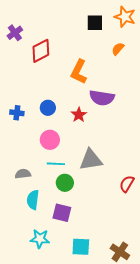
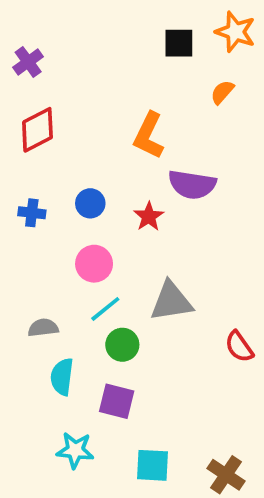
red diamond: (41, 51) -> (37, 130), moved
cyan line: (56, 164) -> (105, 309), turned -42
red semicircle: (127, 184) -> (239, 347), turned -66

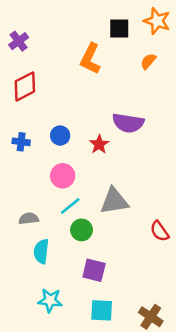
orange L-shape: (149, 135) -> (90, 59), moved
purple square: (117, 401) -> (94, 270), moved

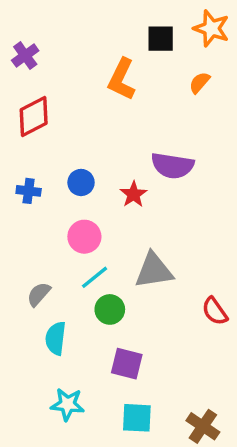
gray semicircle: (29, 219) -> (39, 294), turned -42

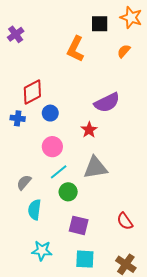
red diamond: (34, 116) -> (32, 92), moved
purple semicircle: (172, 166) -> (107, 103), turned -35
red star: (133, 194) -> (89, 130), moved
red semicircle: (215, 311) -> (125, 221), moved

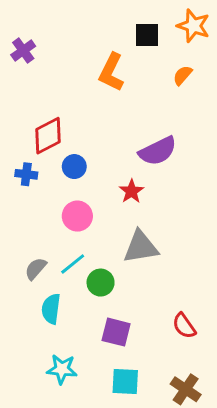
cyan line: (59, 172) -> (73, 264), moved

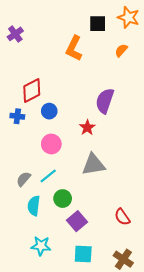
purple semicircle: (158, 151) -> (105, 101), turned 135
green circle: (101, 283) -> (63, 199), moved
purple square: (116, 332) -> (77, 221), turned 36

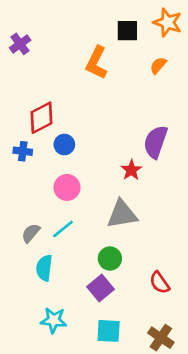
purple semicircle: (105, 101) -> (155, 142), moved
red star: (87, 128) -> (131, 170), moved
green circle: (63, 199) -> (110, 259), moved

